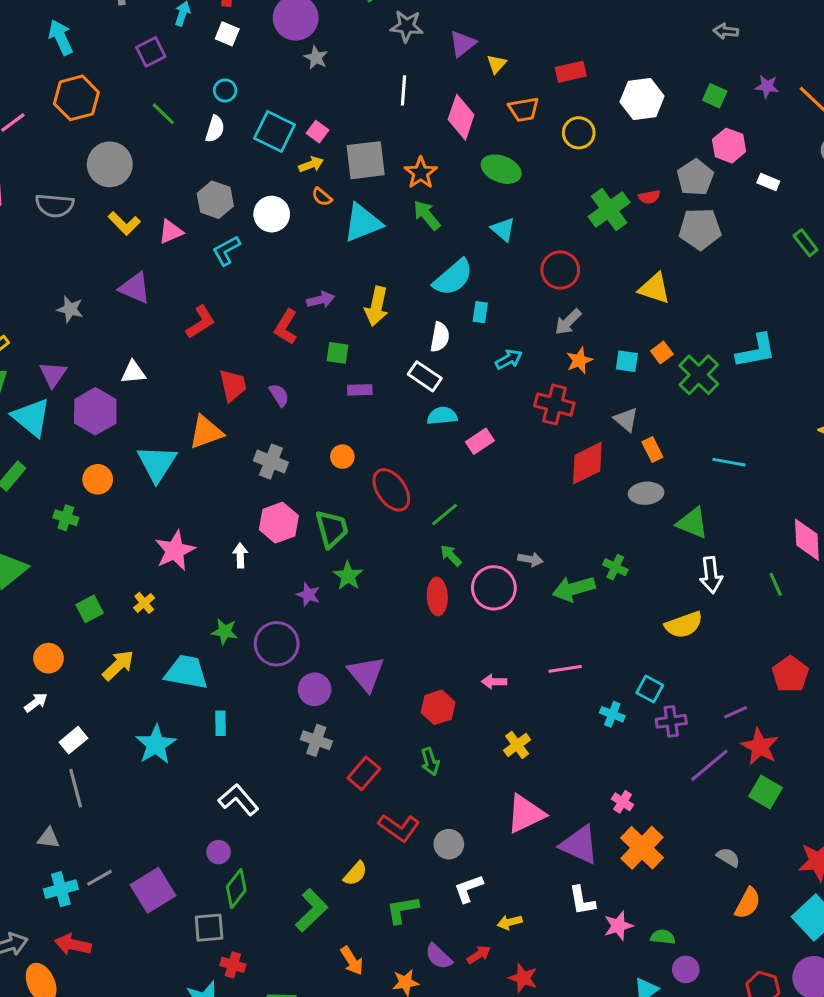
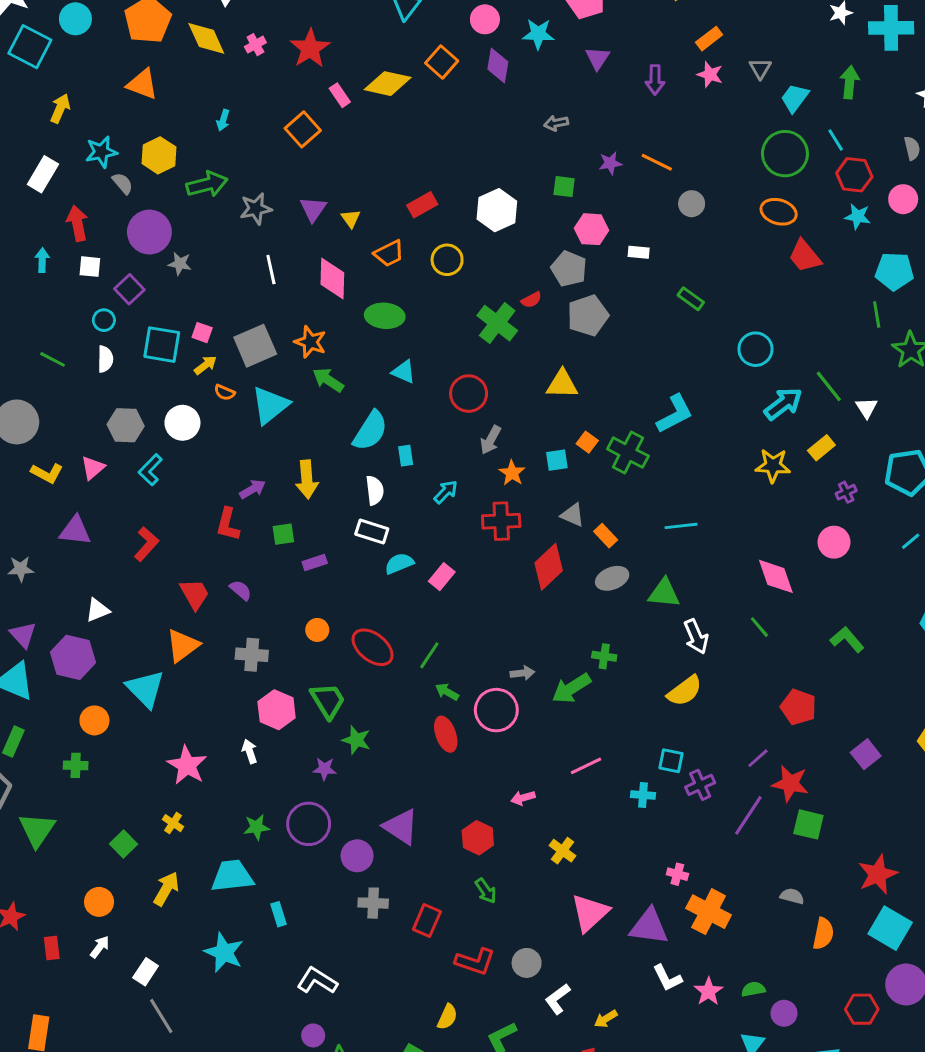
purple square: (151, 52) -> (129, 289), moved

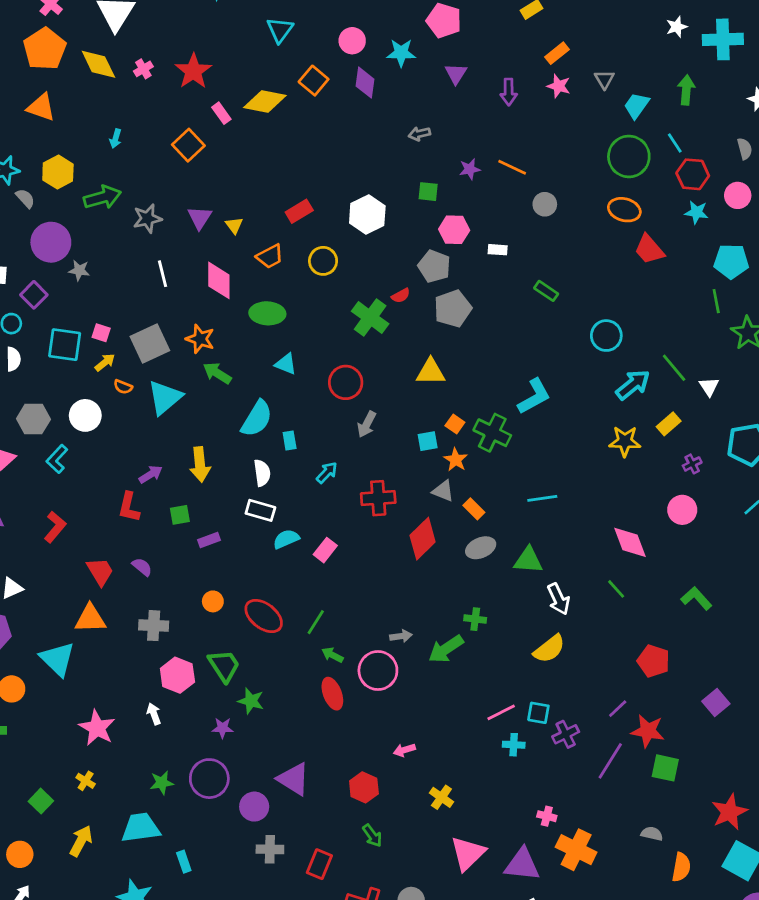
orange star: (512, 473) -> (456, 460), moved
orange triangle: (183, 646) -> (90, 619), turned 36
pink line: (586, 766) -> (501, 712), moved

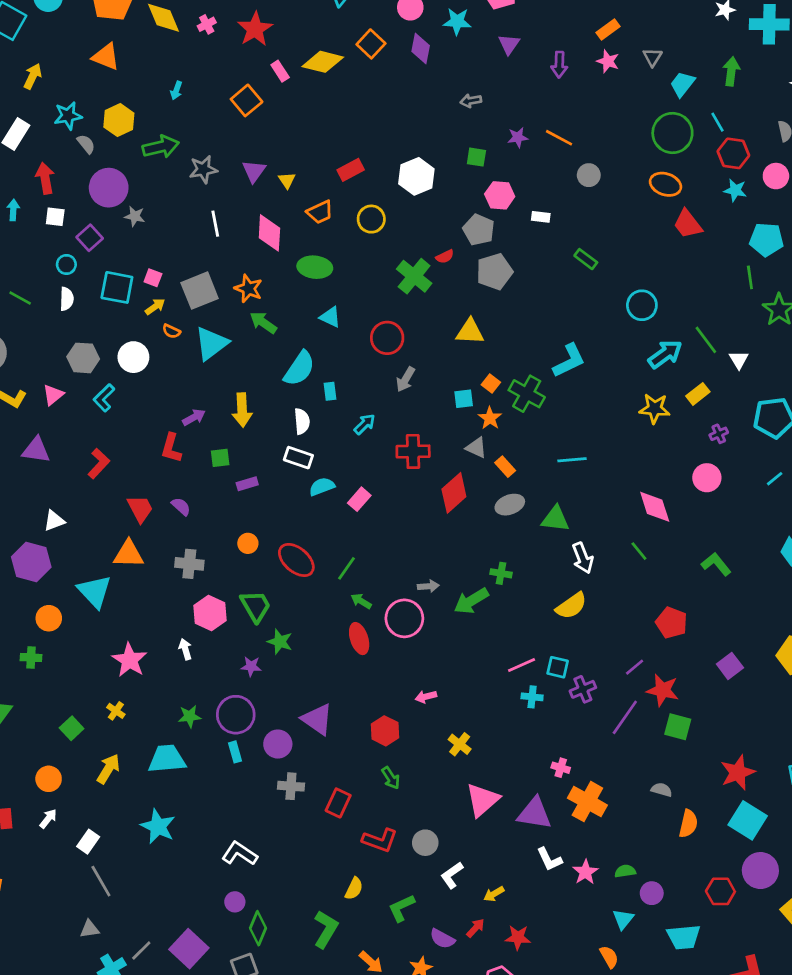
cyan rectangle: (184, 862) -> (235, 752), moved

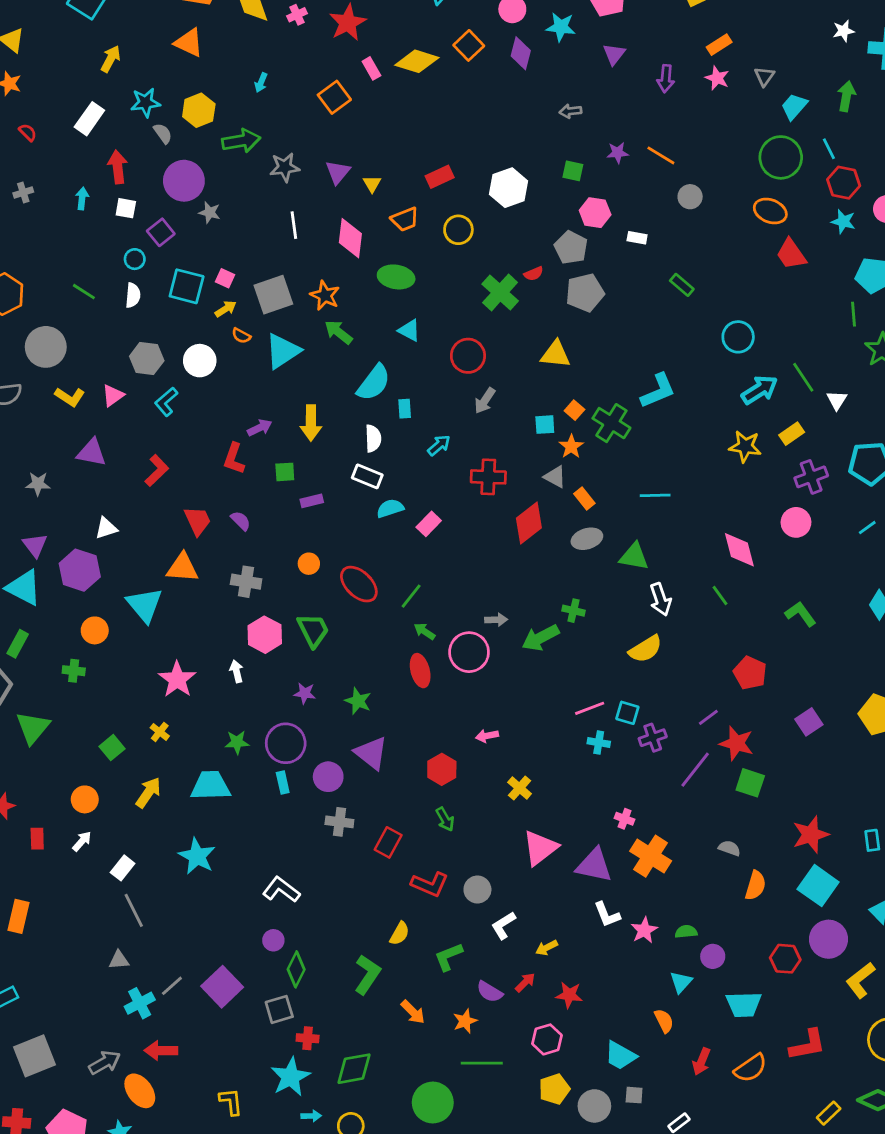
purple cross: (719, 434) -> (811, 477), size x1.6
green star: (280, 642) -> (358, 701), moved

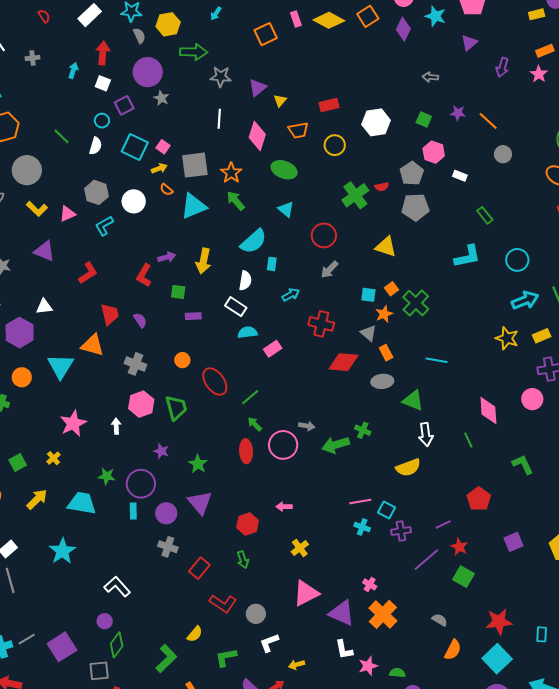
cyan L-shape: (658, 391) -> (467, 256), moved
red diamond: (529, 523) -> (343, 362), turned 32
red star: (737, 743) -> (459, 547), size x0.7

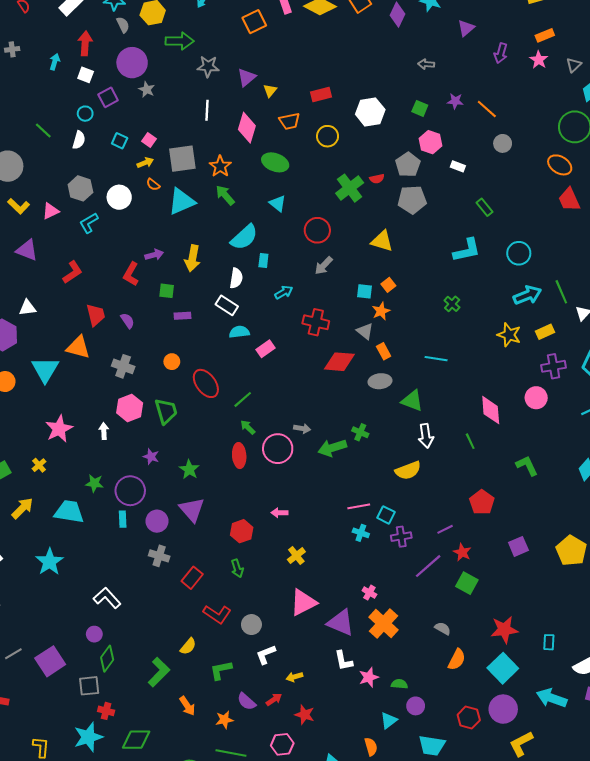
cyan square: (135, 147) -> (120, 141), size x0.6
green cross: (416, 303) -> (452, 304), moved, size x0.6

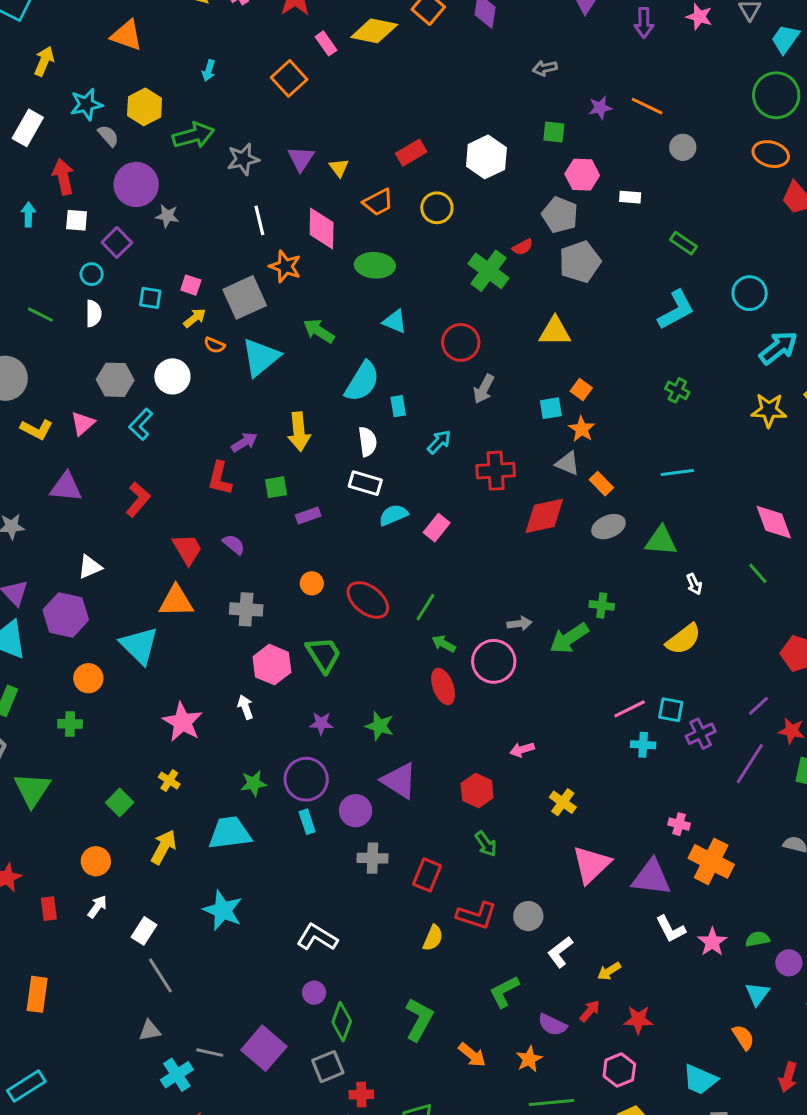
orange star: (220, 166) -> (285, 266), moved
white arrow: (426, 436) -> (694, 584), size x0.6
yellow semicircle: (188, 646) -> (433, 938), moved
gray line: (13, 654) -> (210, 1053), turned 60

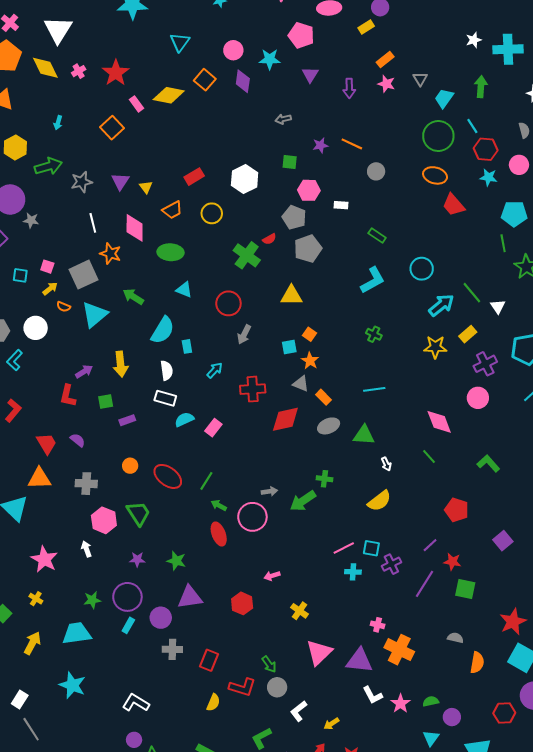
purple triangle: (399, 781) -> (190, 597), turned -40
cyan rectangle: (307, 822) -> (128, 625), turned 49
green arrow: (486, 844) -> (269, 664), moved

